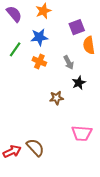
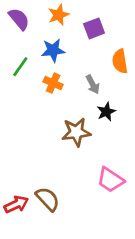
purple square: (77, 27) -> (94, 28), moved
brown star: (57, 98) -> (76, 132), size x1.5
pink trapezoid: (82, 133) -> (110, 180), turned 30

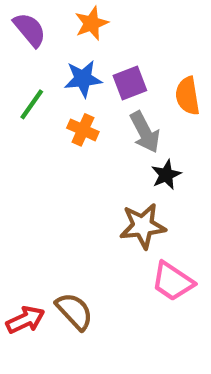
purple square: (94, 28) -> (130, 83), moved
gray arrow: (93, 84) -> (145, 132), size x1.4
brown star: (76, 132) -> (143, 226), moved

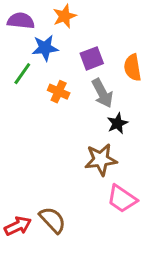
purple semicircle: (30, 30) -> (21, 21), turned -44
blue star: (83, 79) -> (45, 48), moved

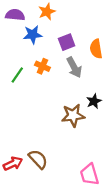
green line: (22, 74) -> (17, 75), moved
black star: (117, 123) -> (94, 101), moved
pink trapezoid: (122, 199) -> (89, 174), moved, turned 40

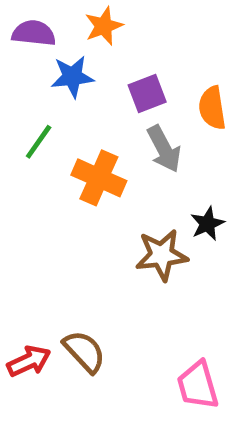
orange cross: (42, 66) -> (99, 178), moved, size x1.5
green line: (17, 75) -> (39, 142), moved

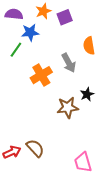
purple square: (147, 93) -> (65, 17), moved
green line: (39, 142) -> (16, 50), moved
orange cross: (99, 178) -> (41, 75), turned 35

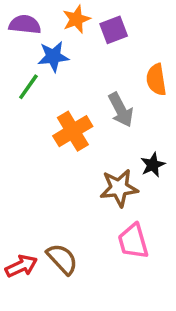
pink trapezoid: (83, 162) -> (133, 241), moved

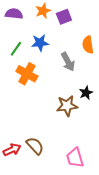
blue star: (53, 57) -> (40, 43), moved
orange cross: (73, 131) -> (27, 74), moved, turned -30
pink trapezoid: (133, 241) -> (75, 158), moved

